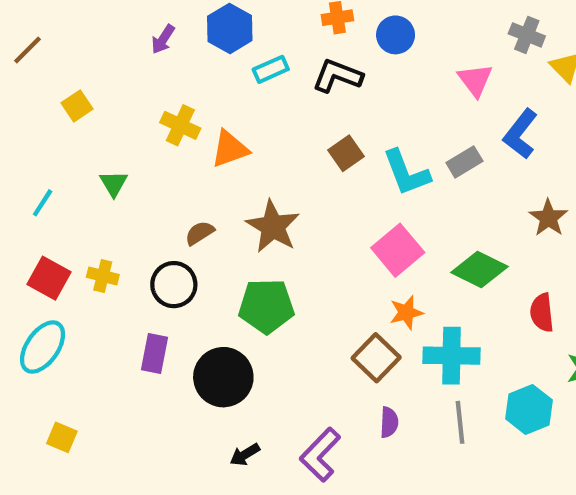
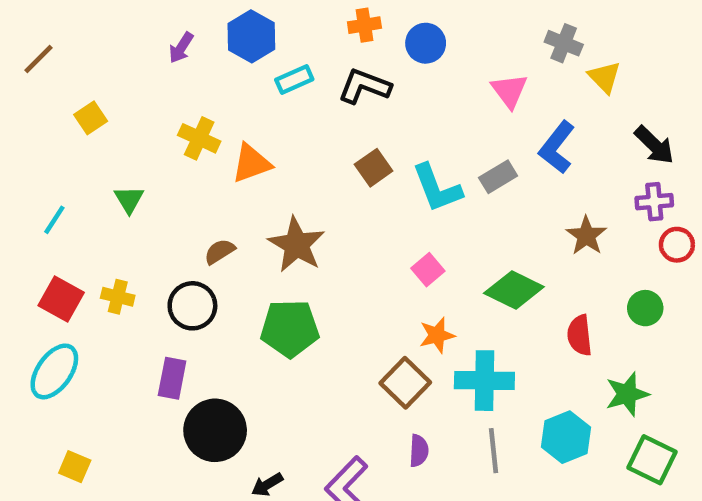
pink square: (398, 250) -> (428, 270), size x0.6
black circle: (223, 377) -> (215, 430), moved

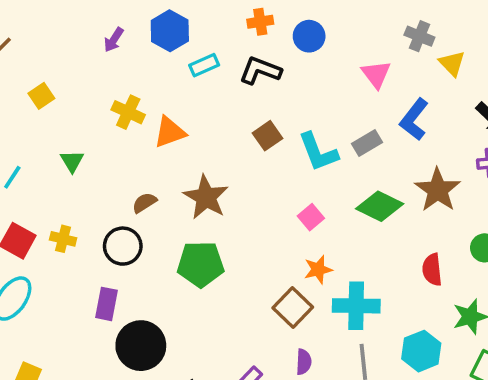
brown star: (586, 236) -> (438, 190), size x1.4
green diamond: (514, 290) -> (380, 206), moved

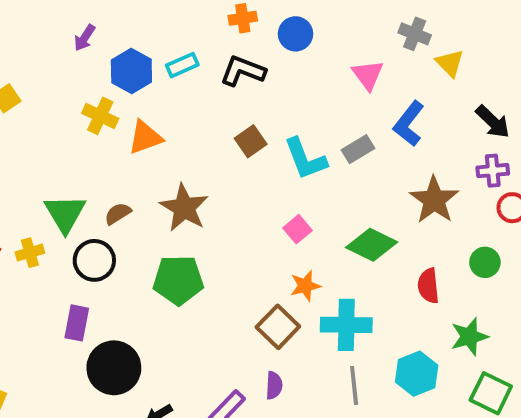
blue hexagon: (170, 31) -> (131, 71), moved
green triangle: (72, 161) -> (65, 214), moved, size x1.6
green diamond: (380, 206) -> (372, 245), moved
yellow cross: (63, 239) -> (30, 253), turned -30
purple semicircle: (304, 362) -> (274, 385), moved

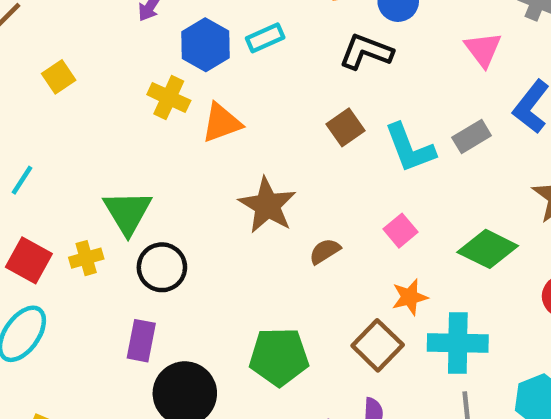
black L-shape: (243, 71) -> (366, 52), moved
brown semicircle: (118, 214) -> (325, 251), moved
green pentagon: (178, 280) -> (279, 357), moved

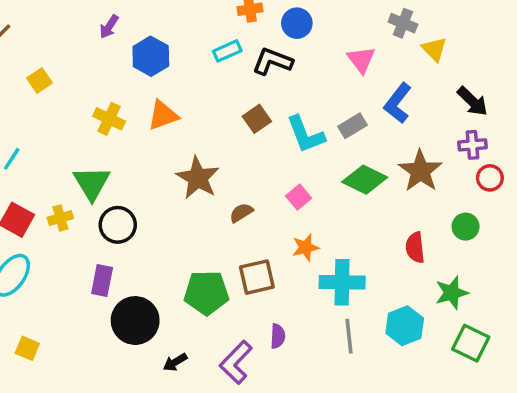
cyan rectangle: (265, 38) -> (227, 51), moved
yellow cross: (169, 98) -> (109, 119), moved
green diamond: (488, 249) -> (365, 180), moved
brown square: (378, 345) -> (257, 277), moved, turned 33

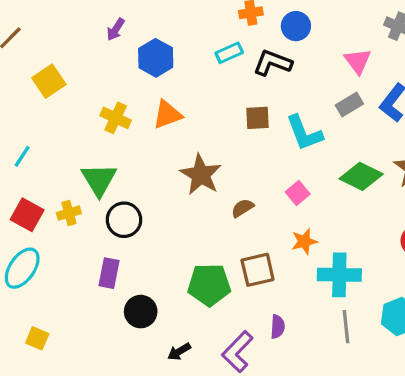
yellow square: (39, 81) -> (49, 81), size x1.4
brown square: (257, 119) -> (258, 118), turned 32
gray rectangle: (353, 126) -> (349, 105), moved
black circle: (135, 321) -> (141, 312), size x0.7

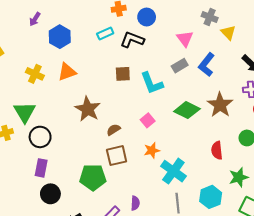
brown square: (258, 270) -> (117, 156), moved
purple rectangle: (109, 273) -> (41, 168), moved
cyan cross: (339, 275) -> (173, 171), turned 35

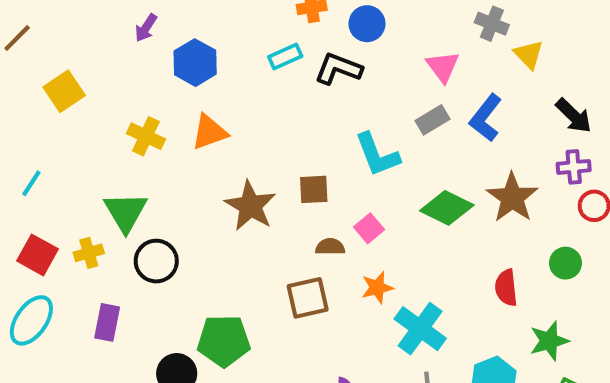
brown square: (123, 74) -> (314, 189), moved
brown semicircle: (113, 130) -> (330, 247), moved, turned 32
purple rectangle: (41, 168) -> (107, 322), moved
green pentagon: (93, 177) -> (224, 341), moved

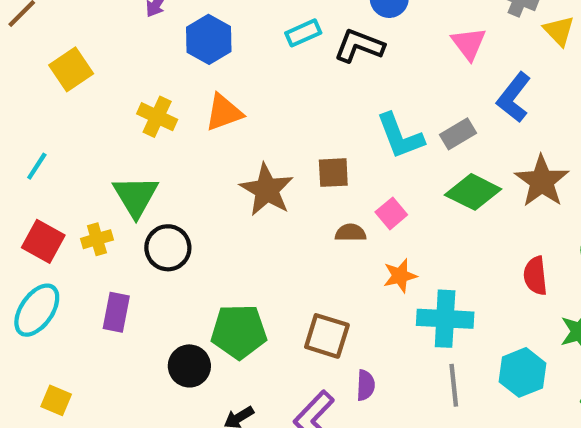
gray rectangle: (432, 120) -> (458, 134), moved
brown square: (308, 298) -> (327, 336), moved, turned 30
cyan cross: (420, 329) -> (445, 319), turned -33

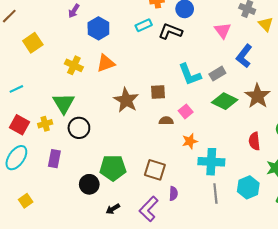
cyan line: (37, 166) -> (16, 89), turned 32
yellow square: (56, 400) -> (26, 201), turned 32

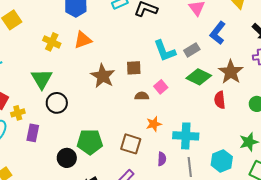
yellow cross: (45, 124) -> (18, 113), moved
orange star: (190, 141) -> (154, 124), moved
red semicircle: (254, 141) -> (220, 100), moved
purple semicircle: (173, 194) -> (162, 159), moved

